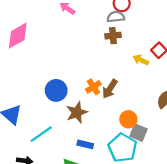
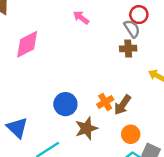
gray semicircle: (116, 17) -> (132, 29), turned 60
orange circle: (128, 119) -> (131, 134), moved

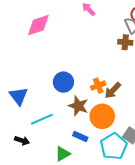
brown star: (86, 128) -> (78, 106), turned 30
orange circle: (131, 134) -> (102, 116), moved, size x1.5

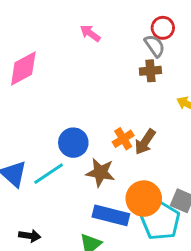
orange circle: (102, 116) -> (144, 199), moved
cyan line: (42, 119) -> (49, 174), moved
blue rectangle: (80, 137) -> (111, 215), size x1.6

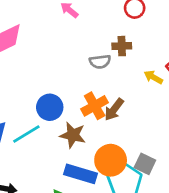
gray semicircle: (155, 46) -> (100, 62), moved, turned 115
orange cross: (123, 139) -> (95, 106), size x1.4

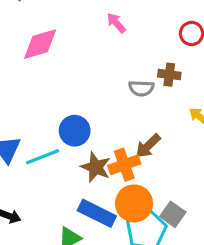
orange cross: (95, 106) -> (124, 165), moved

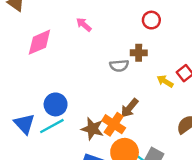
pink arrow: (116, 23) -> (84, 25), moved
blue circle: (75, 131) -> (56, 104), moved
orange cross: (124, 165) -> (114, 124), turned -30

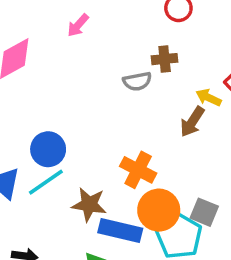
pink arrow: (84, 25) -> (78, 25), turned -84
brown arrow: (129, 108) -> (192, 122), moved
brown star: (92, 129) -> (89, 204), moved

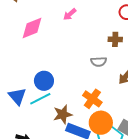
gray semicircle: (137, 81) -> (99, 62), moved
brown star: (89, 204) -> (63, 114), turned -30

